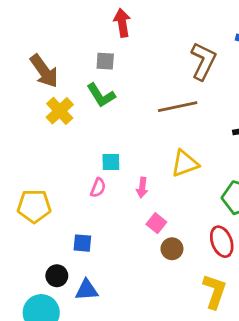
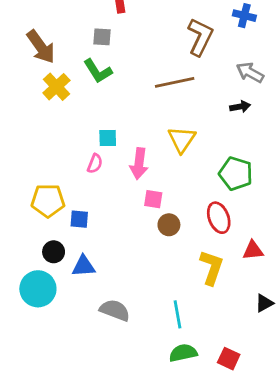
yellow triangle: (185, 163) -> (182, 139), turned -36
pink arrow: (142, 188) -> (139, 164), size x1.5
yellow pentagon: (34, 206) -> (48, 201), moved
pink square: (156, 223) -> (153, 199), turned -30

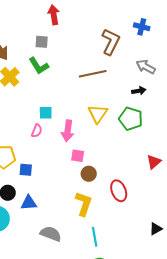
green pentagon: (236, 174) -> (131, 119), moved
red ellipse: (219, 218) -> (119, 191), moved
red triangle: (253, 250) -> (154, 162), moved, turned -35
yellow L-shape: (212, 267) -> (84, 204), moved

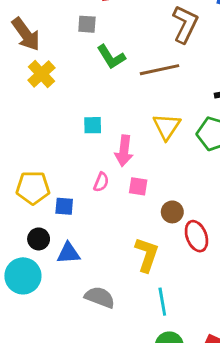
green L-shape: (39, 66) -> (111, 57), moved
pink semicircle: (37, 131) -> (101, 182), moved
brown circle: (89, 174) -> (172, 212), moved

